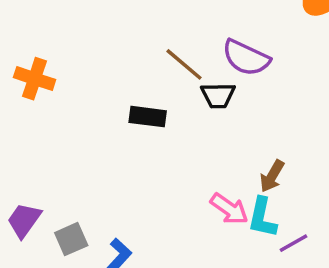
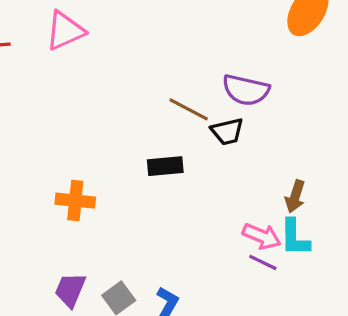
orange cross: (35, 79) -> (75, 201), moved
purple line: (294, 243) -> (263, 262), moved, turned 68

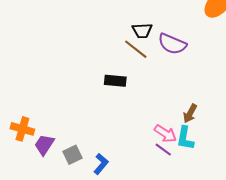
black trapezoid: (227, 131) -> (142, 31), moved
orange cross: (75, 201) -> (22, 129), moved

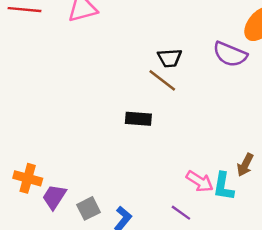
purple semicircle: (172, 44) -> (230, 54), moved
brown arrow: (190, 113) -> (245, 165), moved
purple line: (163, 150) -> (181, 213), moved

